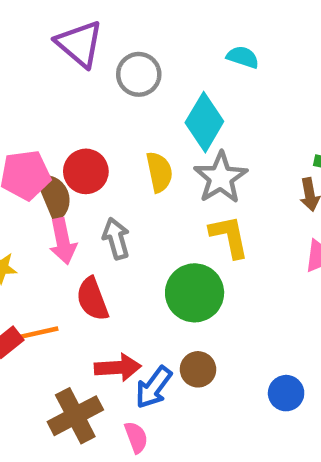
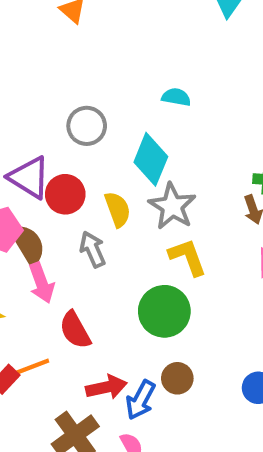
purple triangle: (79, 44) -> (29, 177), moved
red circle: (86, 171) -> (65, 194), moved
gray arrow: (116, 238) -> (93, 249), moved

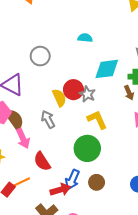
cyan diamond: (151, 159) -> (107, 69), moved, turned 65
red circle: (65, 194) -> (73, 90), moved
gray star: (172, 206) -> (87, 94), size x0.7
blue arrow: (141, 400) -> (72, 180), moved

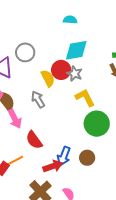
gray circle: (40, 56) -> (25, 52), moved
cyan diamond: (107, 69) -> (76, 50), moved
green circle: (87, 148) -> (97, 124), moved

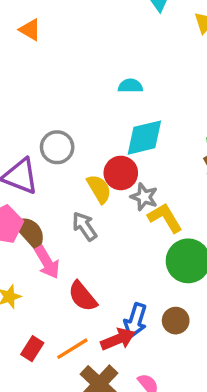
gray star: (75, 74) -> (144, 197), moved
orange line: (14, 161) -> (72, 349), moved

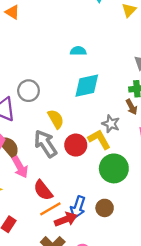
red circle: (121, 173) -> (76, 145), moved
gray star: (144, 197) -> (111, 124), moved
gray arrow: (85, 226) -> (45, 144), size x1.4
orange line: (72, 349) -> (50, 209), moved

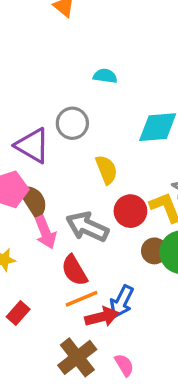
cyan semicircle: (78, 51) -> (105, 76), moved
gray arrow: (45, 144) -> (87, 227), moved, turned -40
brown circle: (105, 208) -> (154, 251), moved

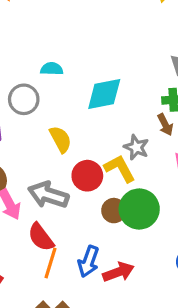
cyan semicircle: (105, 76) -> (52, 69), moved
orange line: (81, 299) -> (50, 263), turned -44
red arrow: (102, 317) -> (118, 272), moved

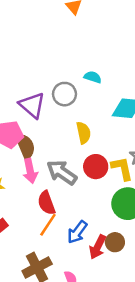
brown circle: (114, 211) -> (115, 242), moved
red arrow: (118, 272) -> (98, 247), turned 120

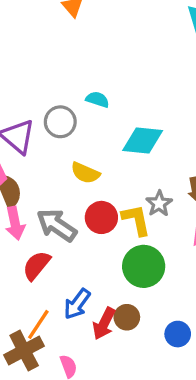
yellow semicircle: (84, 133) -> (85, 173), turned 125
red semicircle: (46, 203) -> (36, 265), turned 60
orange line: (48, 225) -> (38, 324), moved

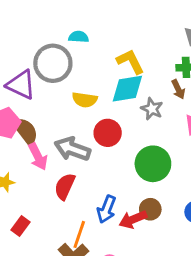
gray circle: (60, 122) -> (53, 63), size x1.4
cyan diamond: (143, 140) -> (127, 89), moved
yellow L-shape: (136, 220) -> (130, 61), moved
red arrow: (104, 324) -> (133, 219), turned 56

